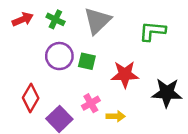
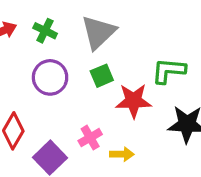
green L-shape: (152, 31) -> (169, 71), moved
green square: (87, 61) -> (102, 76), moved, turned -36

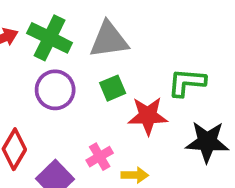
green cross: (45, 31) -> (50, 38), size x1.6
gray triangle: (98, 32) -> (109, 40), turned 36

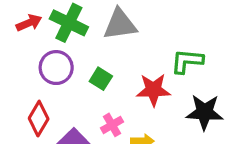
green square: (113, 88) -> (101, 79), moved, turned -35
purple circle: (55, 90) -> (56, 68), moved

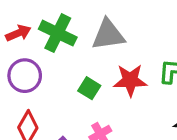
purple circle: (56, 68) -> (25, 76), moved
red star: (153, 90) -> (130, 80), moved

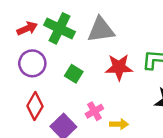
green square: (89, 88) -> (74, 74), moved

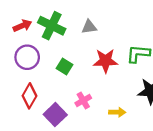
gray triangle: (101, 30) -> (89, 27), size x0.6
yellow arrow: (119, 124) -> (117, 112), moved

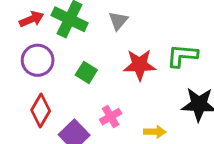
gray triangle: (89, 27) -> (118, 21), turned -42

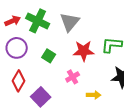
gray triangle: (118, 21) -> (70, 22), size x1.5
pink cross: (111, 117) -> (73, 77), moved

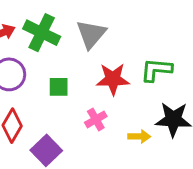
green square: (49, 56) -> (59, 87), turned -32
yellow arrow: (94, 95) -> (139, 136), moved

